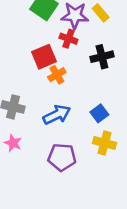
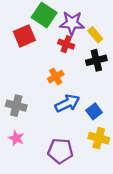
yellow rectangle: (101, 13) -> (95, 35), moved
red square: (44, 57) -> (24, 36), moved
blue arrow: (57, 115) -> (67, 103), moved

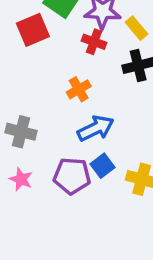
blue square: (94, 111) -> (102, 166), moved
purple pentagon: (60, 151) -> (72, 176), moved

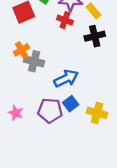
orange cross: (79, 89) -> (21, 50), moved
gray cross: (21, 132) -> (34, 61), moved

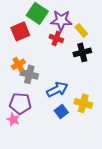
purple pentagon: (50, 111) -> (20, 103), moved
yellow cross: (97, 113) -> (83, 103), moved

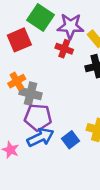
blue arrow: (57, 89) -> (41, 137), moved
purple pentagon: (20, 103) -> (38, 117), moved

